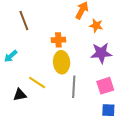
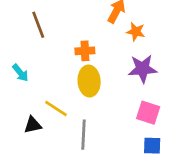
cyan arrow: (11, 56) -> (20, 73), turned -88
pink square: (105, 86) -> (148, 113), turned 36
gray line: (74, 87) -> (84, 135), moved

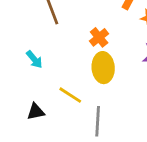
orange cross: (85, 51) -> (99, 37), turned -36
black triangle: (33, 125) -> (36, 112), moved

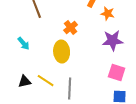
yellow ellipse: (103, 68) -> (62, 52), moved
yellow line: (70, 95) -> (46, 81), moved

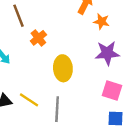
orange cross: (71, 28) -> (38, 38), moved
yellow ellipse: (62, 52) -> (63, 68), moved

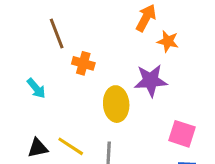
orange cross: (38, 38) -> (83, 63), turned -35
purple star: (107, 53) -> (151, 81), moved

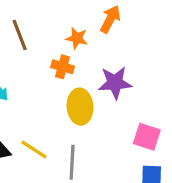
orange star: (168, 41) -> (77, 38), moved
orange cross: (83, 63) -> (63, 67), moved

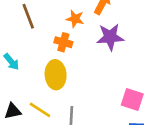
purple star: (115, 83) -> (110, 37), moved
yellow ellipse: (80, 107) -> (56, 75), moved

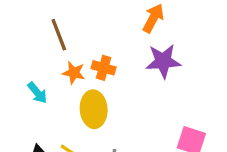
orange star: (75, 19) -> (74, 73), moved

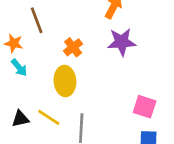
orange cross: (104, 68) -> (73, 47), turned 36
orange star: (74, 73) -> (14, 43), moved

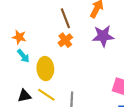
brown line: (37, 20) -> (65, 18), moved
yellow ellipse: (65, 81) -> (45, 69), moved

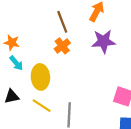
black triangle: (24, 96) -> (12, 96), moved

